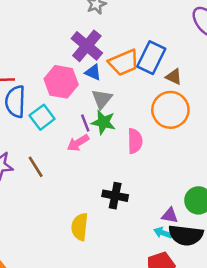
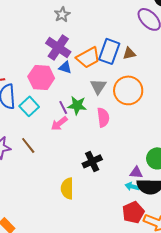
brown triangle: (174, 77) -> (129, 53), moved, turned -32
gray triangle: (102, 99) -> (98, 86), moved
black cross: (115, 196) -> (92, 161), turned -30

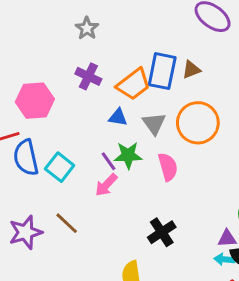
purple cross: (58, 47) -> (88, 76), size x0.7
blue triangle: (65, 67) -> (118, 117), moved
pink hexagon: (41, 77) -> (35, 101), moved

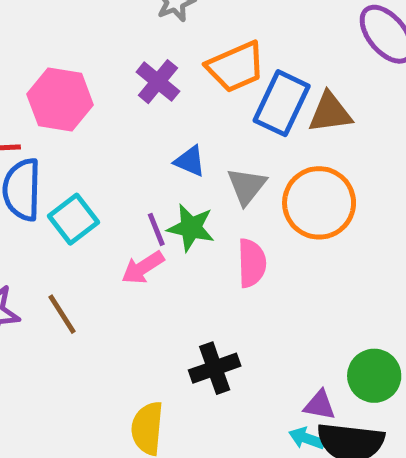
brown triangle: (191, 70) -> (330, 113), size x1.4
orange trapezoid: (133, 84) -> (236, 67), moved

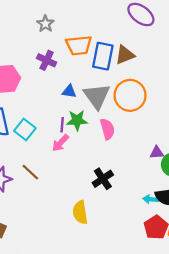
orange trapezoid: (236, 67) -> (79, 45), turned 32
gray triangle: (247, 186) -> (97, 96), size x1.5
purple line: (156, 229) -> (62, 125), turned 40
purple triangle: (320, 405) -> (157, 153), moved

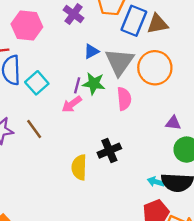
blue triangle: (69, 91) -> (91, 51), turned -48
purple triangle: (157, 153) -> (173, 123), moved
yellow semicircle: (80, 212) -> (79, 167), moved

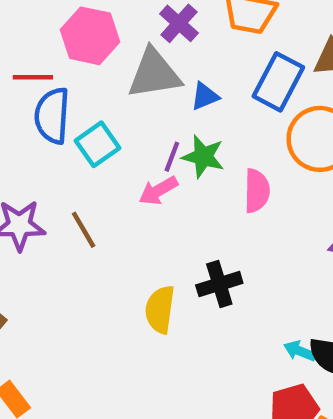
blue rectangle: (134, 21) -> (278, 82), moved
gray triangle: (119, 62) -> (154, 74), moved, turned 40

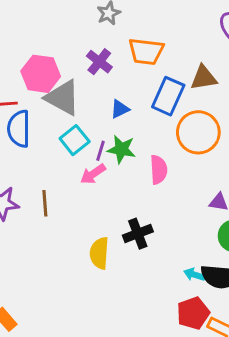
gray triangle: (154, 74) -> (63, 98), moved, turned 42
cyan square: (98, 144) -> (75, 140), moved
brown line: (84, 230) -> (45, 203), turned 30

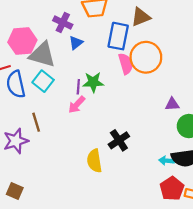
blue triangle: (120, 109) -> (76, 43), moved
cyan square: (75, 140) -> (43, 81), moved
pink semicircle: (159, 170) -> (126, 64), moved
brown line: (45, 203) -> (36, 122), moved

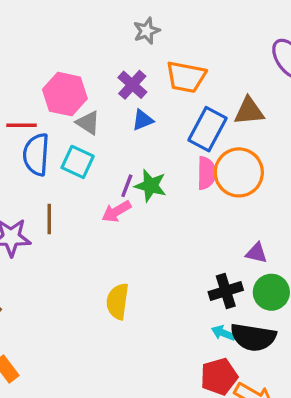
gray triangle: (42, 55) -> (88, 123), size x0.6
cyan square: (43, 81) -> (78, 162), turned -30
black cross: (119, 140) -> (226, 291), moved

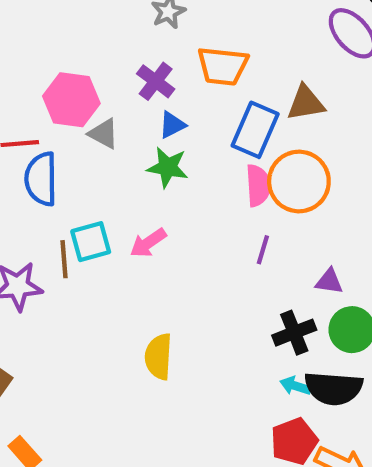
cyan square: (78, 162) -> (91, 242), moved, turned -36
purple line: (127, 186) -> (263, 250), moved
green star: (151, 186) -> (168, 167), moved

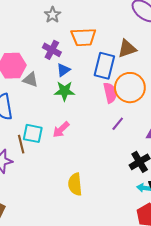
cyan square: (91, 242) -> (33, 133), turned 36
purple line: (263, 250) -> (118, 124), turned 32

